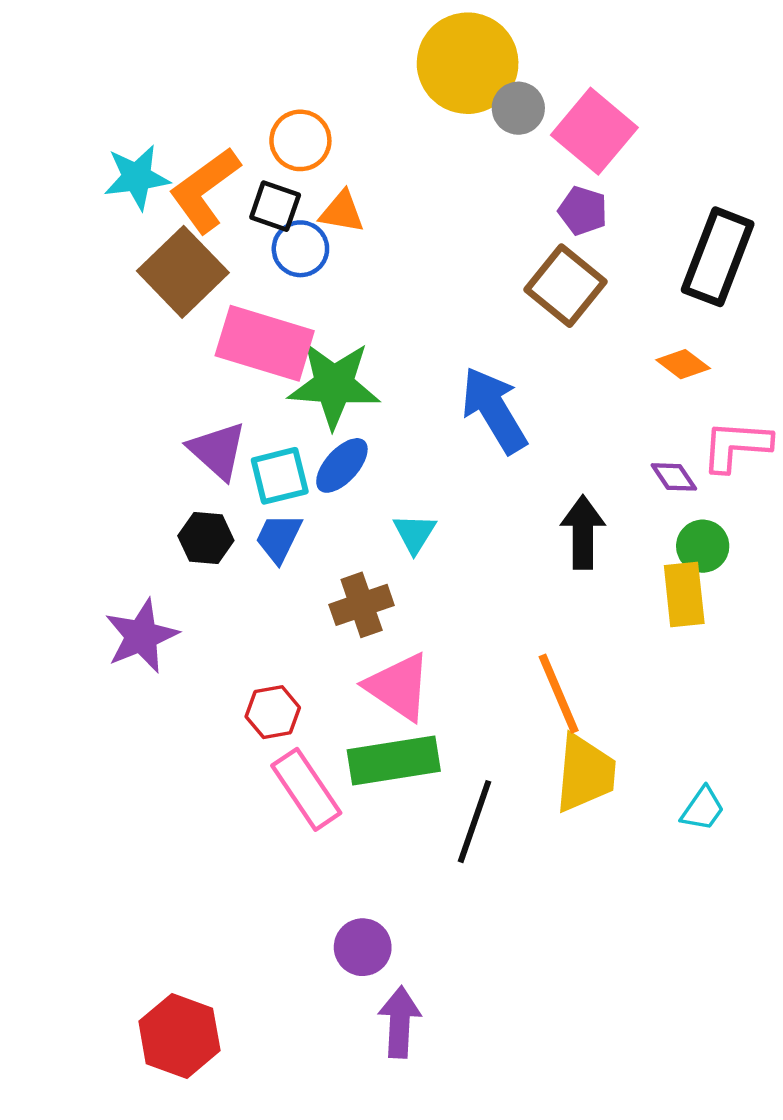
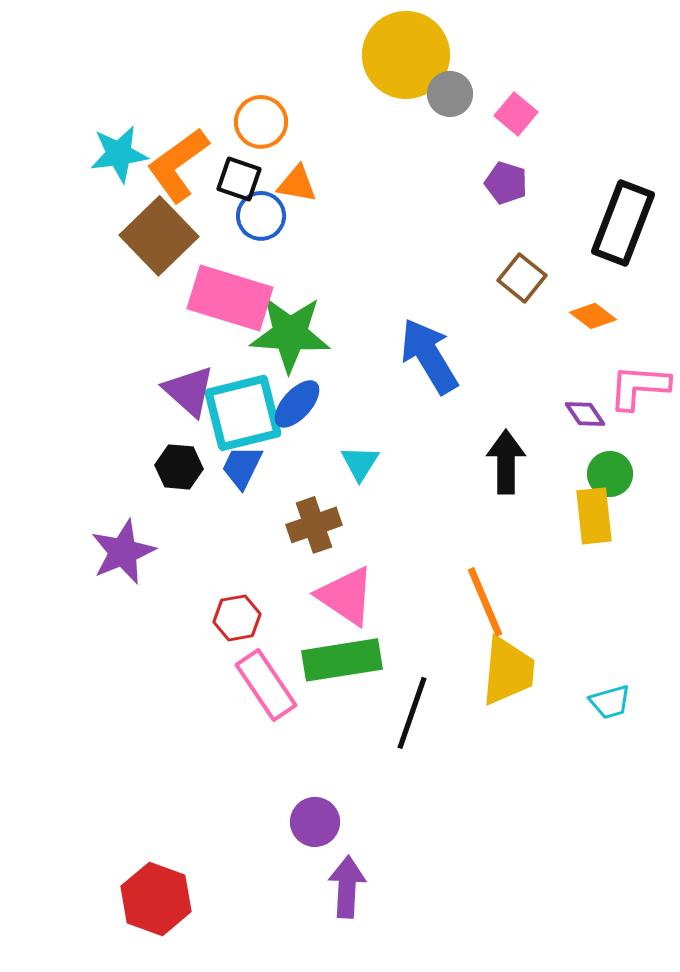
pink square: (594, 131) -> (516, 114), size x0.6
brown square: (566, 286) -> (522, 278), moved, size x0.7
cyan square: (280, 476) -> (243, 413), size x1.5
cyan trapezoid: (703, 809) -> (610, 702), turned 39

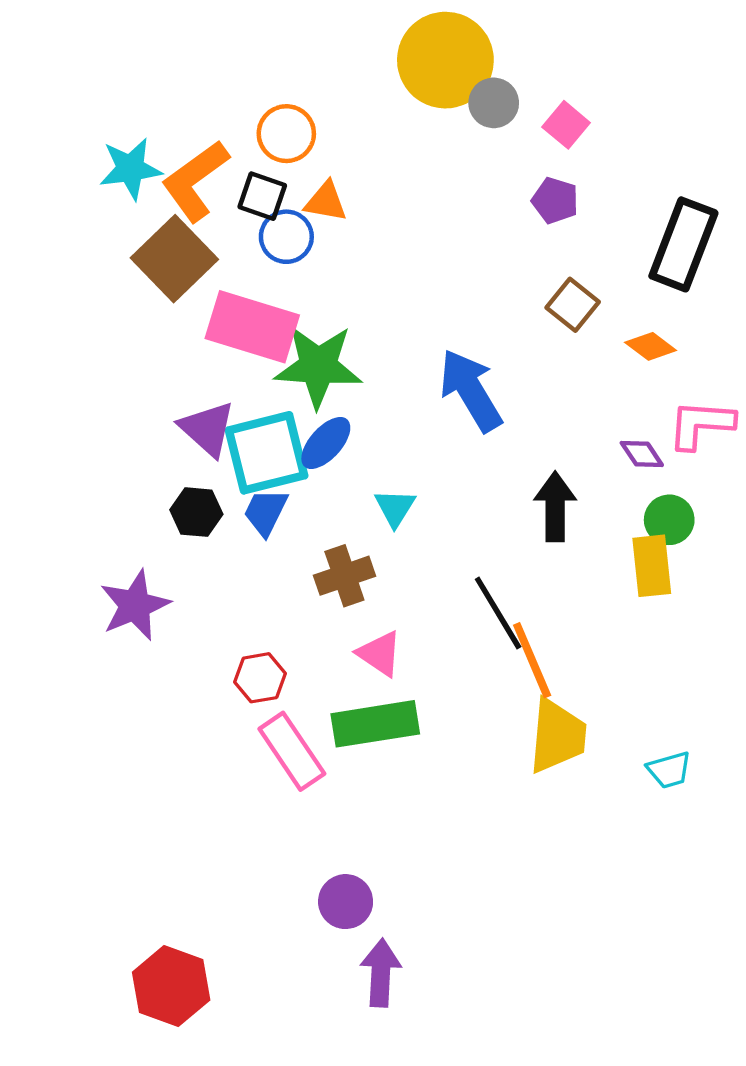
pink triangle: (346, 596) -> (380, 654), size x0.7
black line: (412, 713) -> (498, 613), moved, turned -50

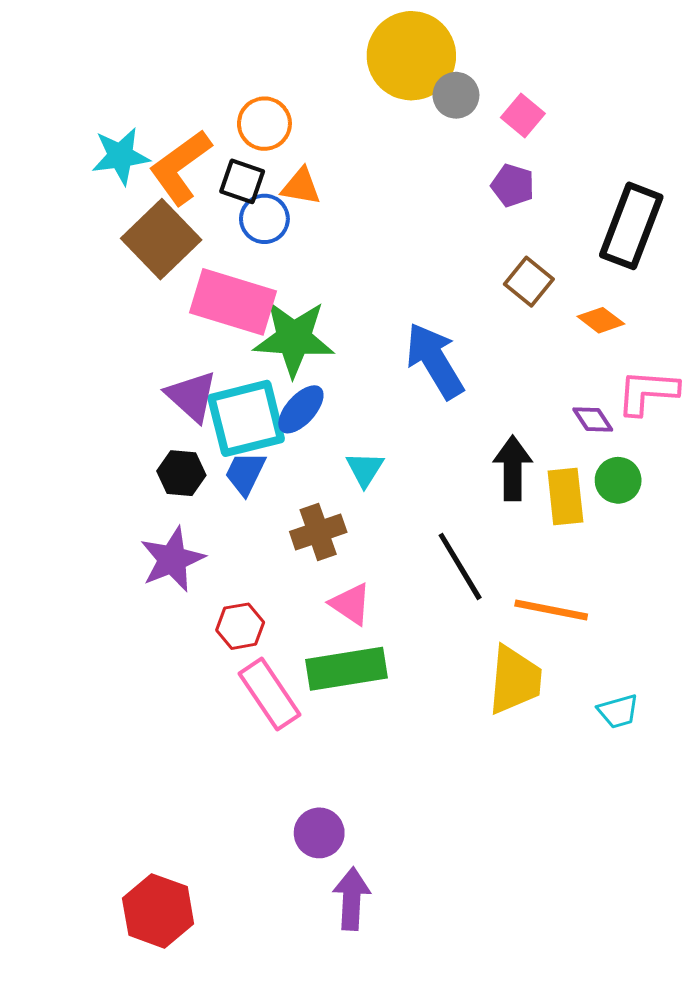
yellow rectangle: (652, 566) -> (565, 497), moved
purple star: (135, 605) -> (172, 559), moved
orange line: (532, 660) -> (551, 610), moved, turned -56

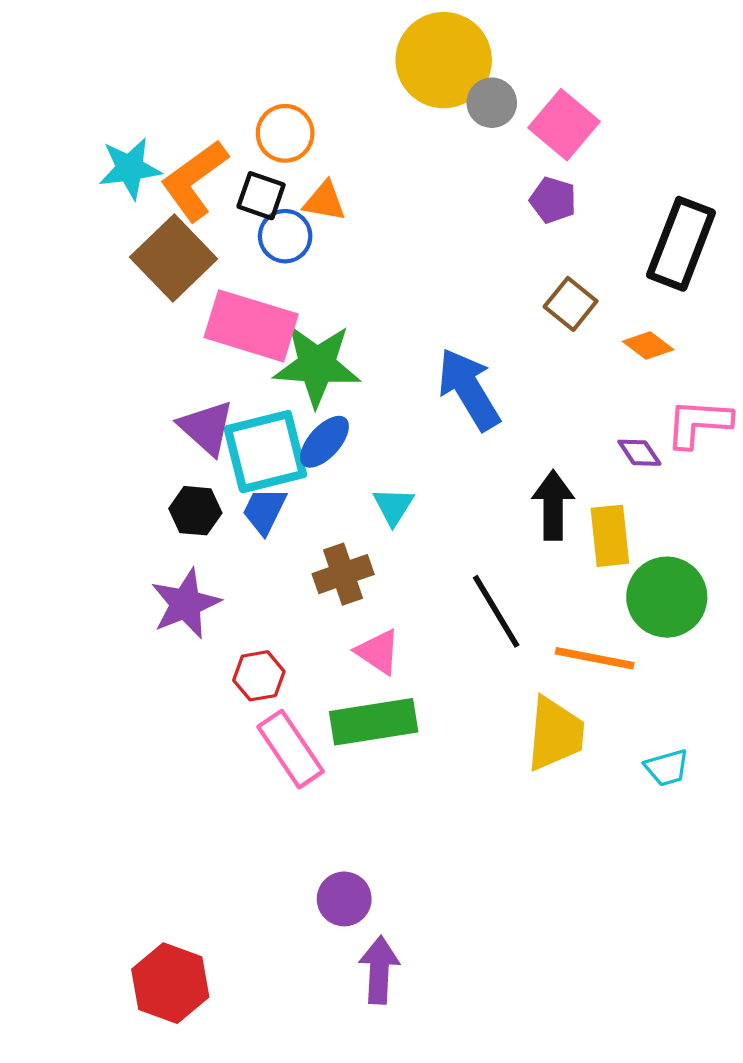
pink square: (523, 116) -> (564, 125), size x1.5
green circle: (618, 480) -> (667, 597), moved, size x1.6

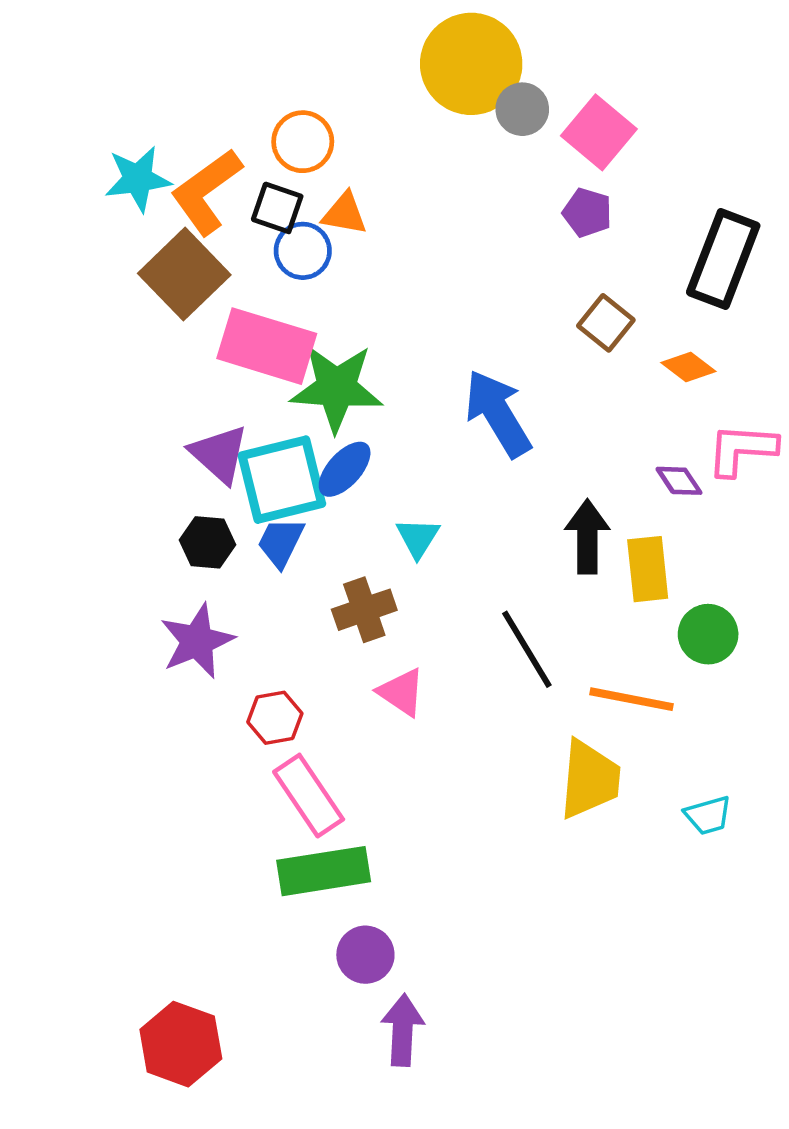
green circle: (667, 597) -> (708, 634), size x0.7
green rectangle: (374, 722) -> (324, 871), moved

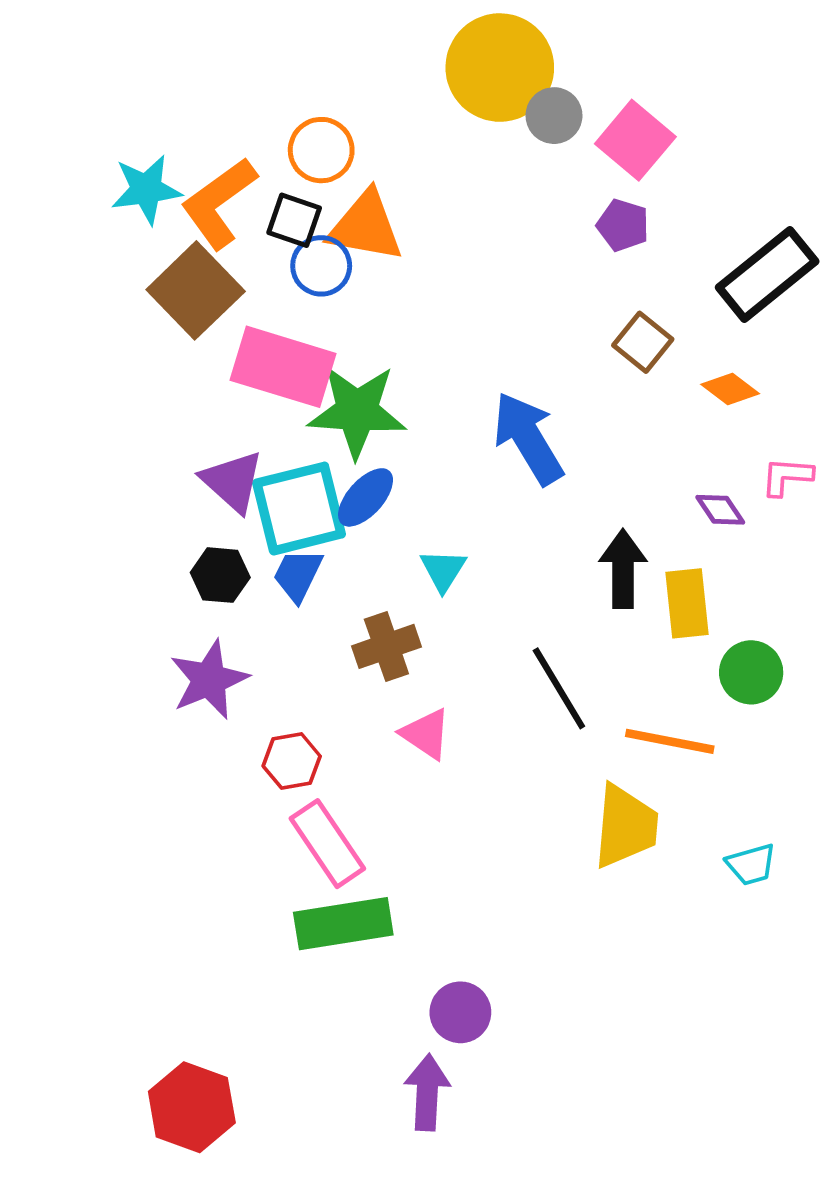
orange triangle: (345, 214) -> (366, 226), size x1.6
black rectangle: (723, 259) -> (767, 274), turned 30
pink L-shape: (742, 449) -> (787, 476), size x0.7
purple circle: (365, 955) -> (460, 1012), moved

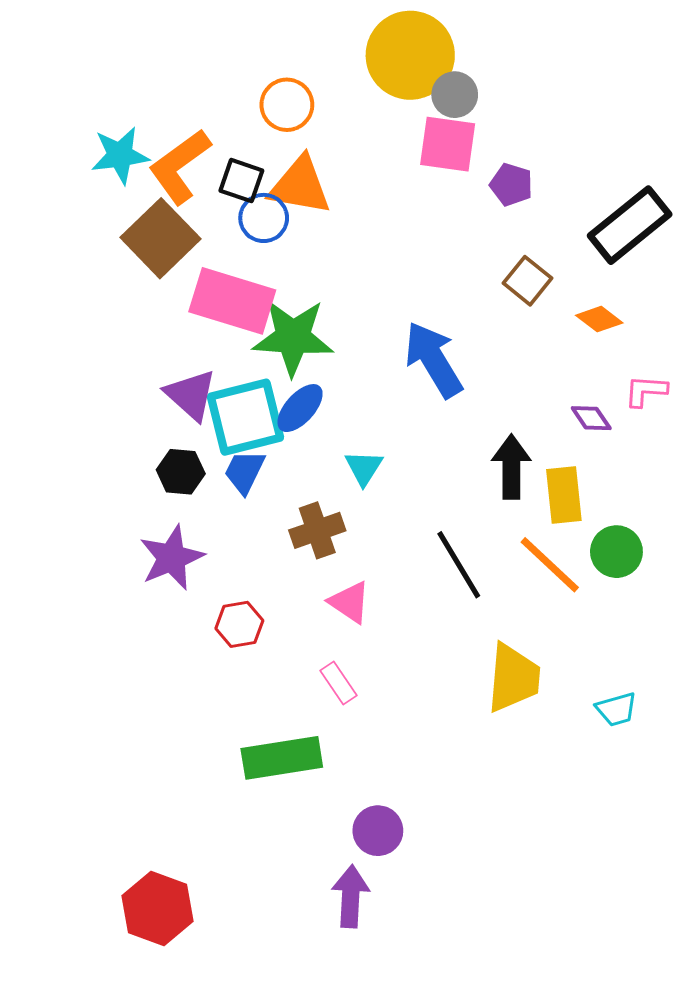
pink square: (635, 140) -> (448, 144), moved, turned -32
orange circle: (321, 150) -> (287, 105), moved
orange line: (670, 741) -> (550, 565), moved, turned 32
pink rectangle: (327, 844) -> (338, 683), moved, size x0.6

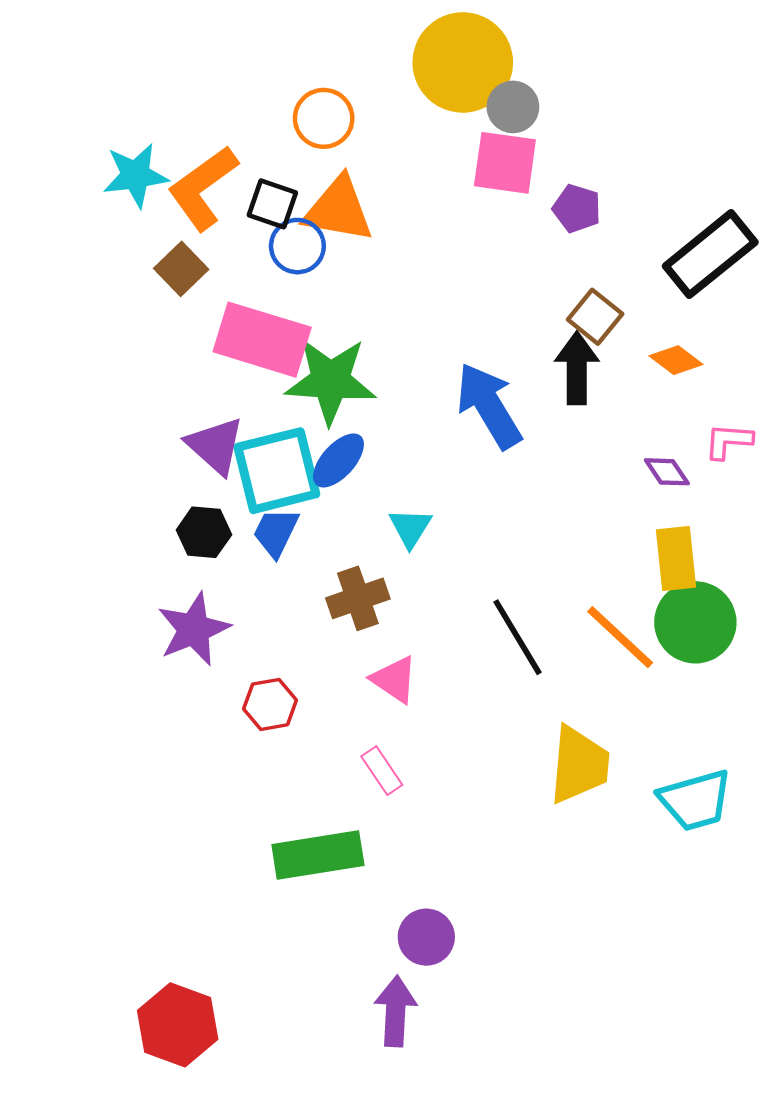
brown square: (161, 238) -> (181, 269), size x0.6
black arrow: (511, 467) -> (577, 368), moved
yellow rectangle: (564, 495) -> (676, 559), moved
green circle: (616, 552) -> (695, 622), size x1.4
cyan trapezoid: (616, 709) -> (695, 800), size x1.6

